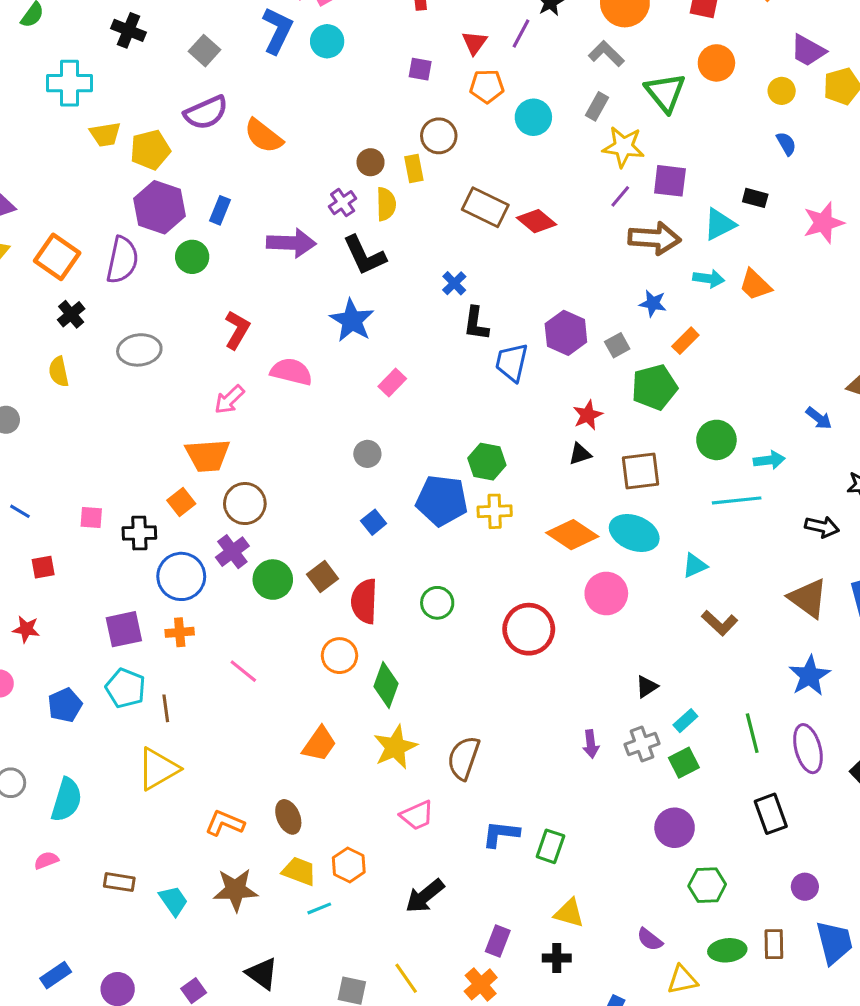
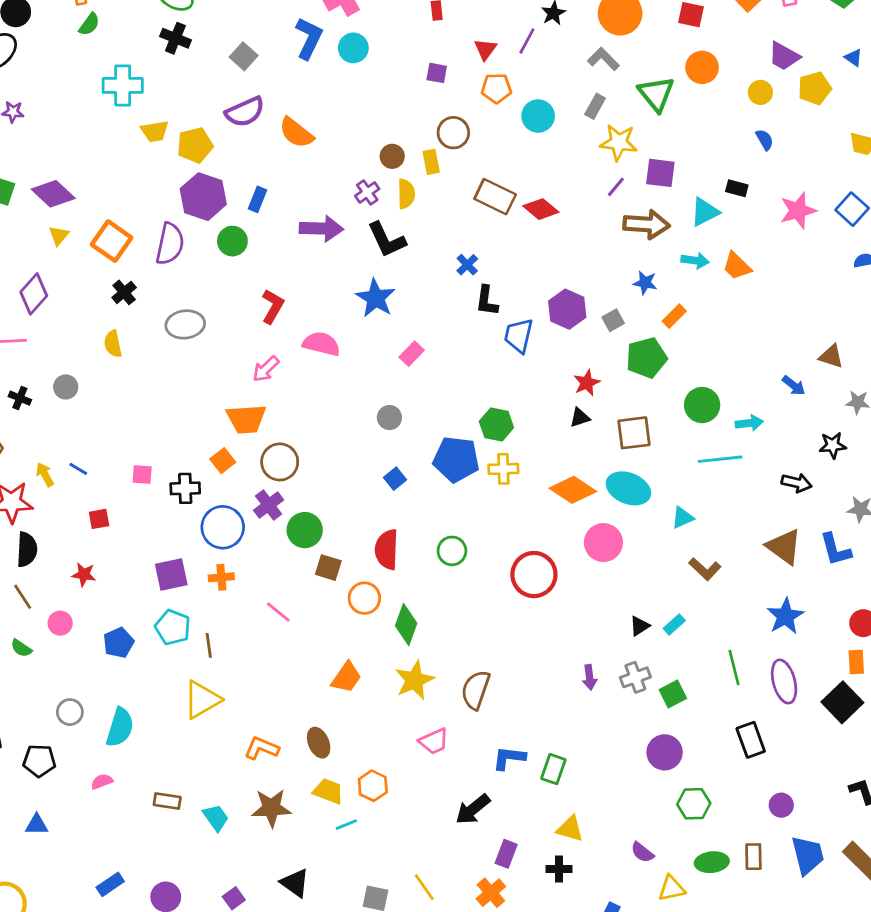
brown square: (322, 576) -> (328, 568), moved, turned -36
cyan rectangle: (685, 721) -> (674, 625), moved
black arrow: (425, 896) -> (473, 809), moved

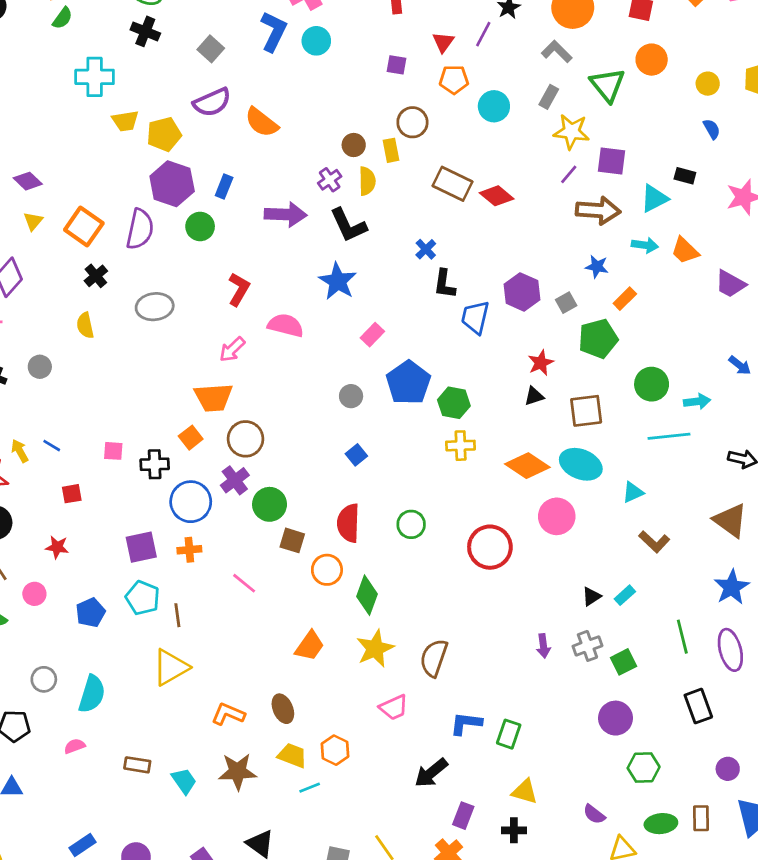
purple trapezoid: (784, 56) -> (730, 284), moved
purple diamond: (53, 194) -> (28, 181), size x0.7
blue pentagon: (456, 459) -> (408, 383), moved, turned 30

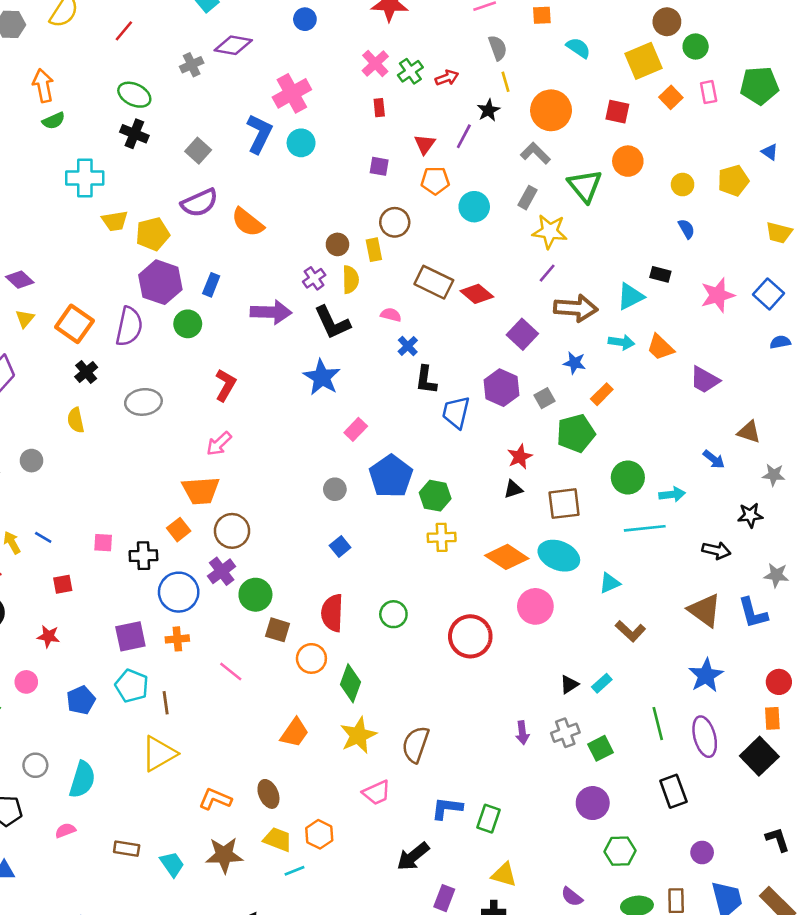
green semicircle: (62, 18) -> (54, 121), turned 30
purple square: (611, 161) -> (522, 334), moved, turned 36
pink semicircle: (286, 325) -> (391, 315), moved, size x0.6

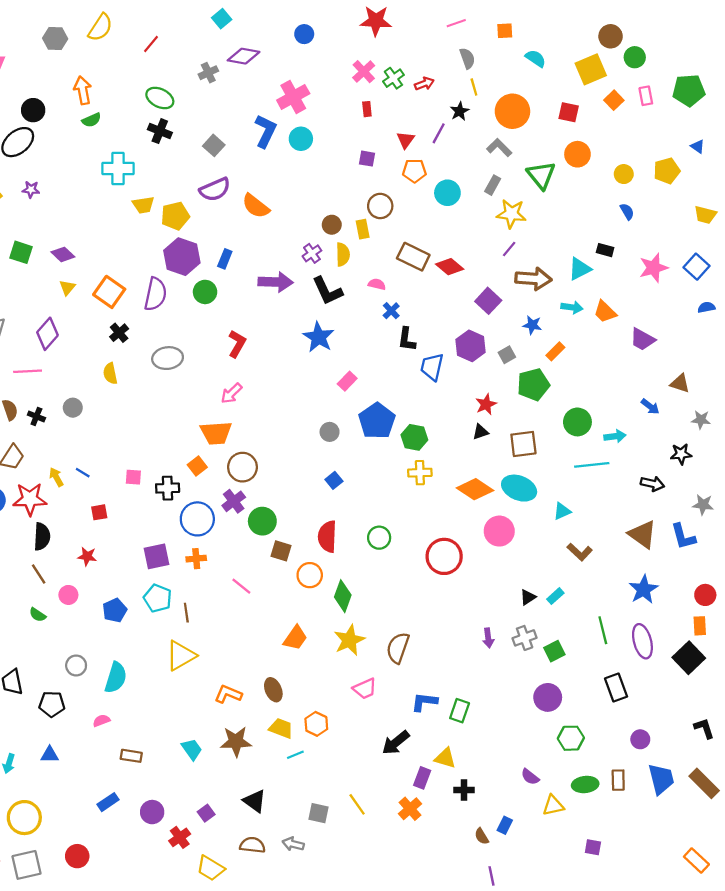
brown rectangle: (127, 849) -> (131, 756), moved
yellow triangle: (504, 875) -> (445, 758), moved

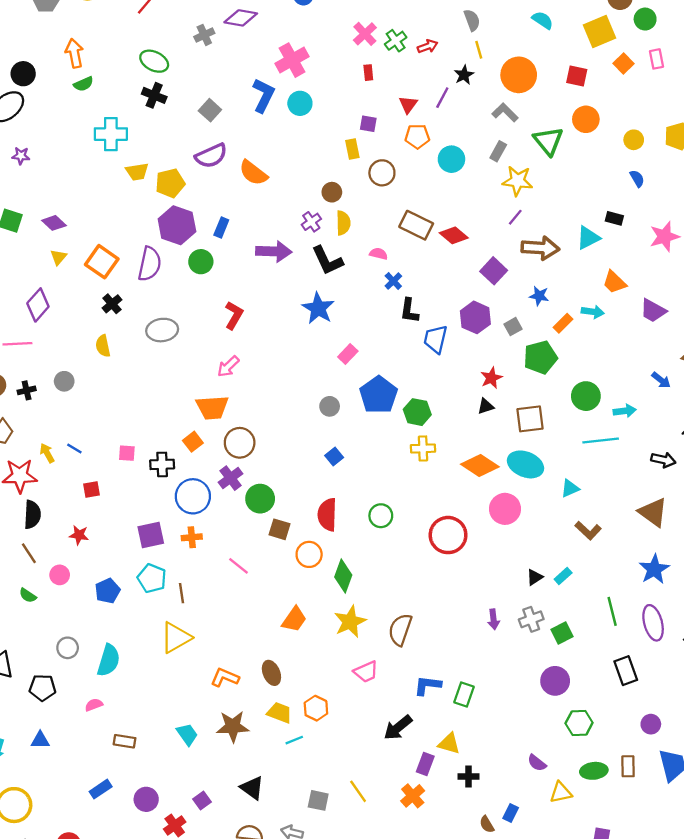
yellow rectangle: (363, 229) -> (352, 149), moved
cyan arrow: (572, 307) -> (593, 312), moved
black cross: (36, 416) -> (27, 390), turned -35

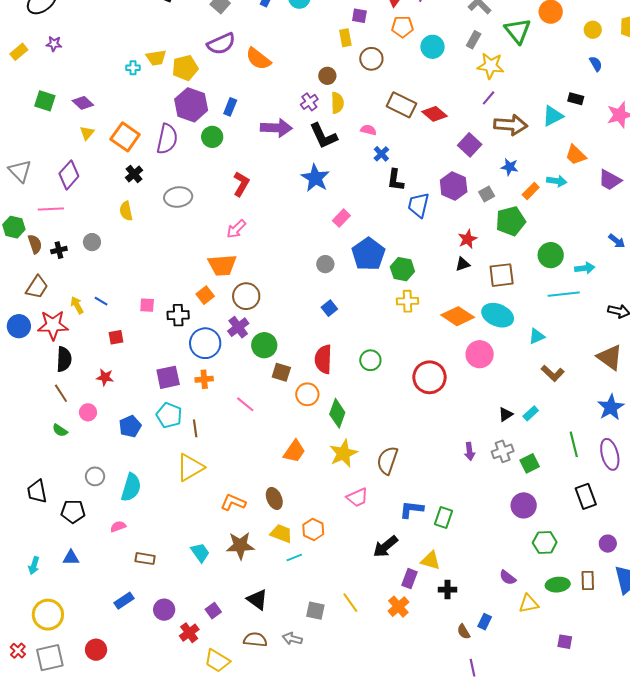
cyan cross: (111, 134) -> (133, 68), moved, size x0.5

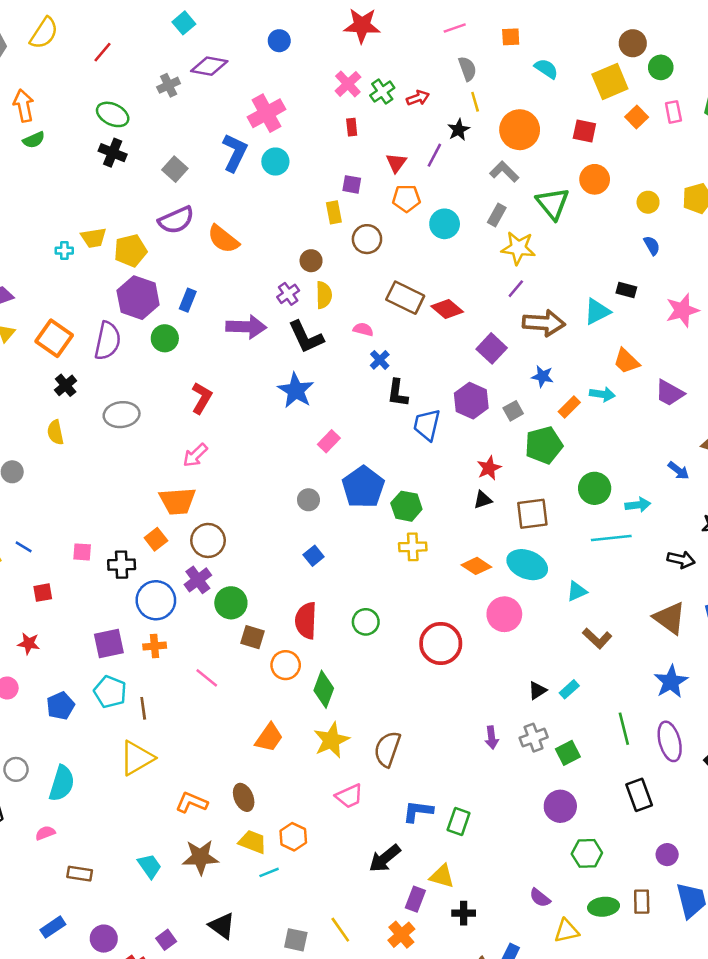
orange diamond: (458, 316) -> (476, 566), size x0.7

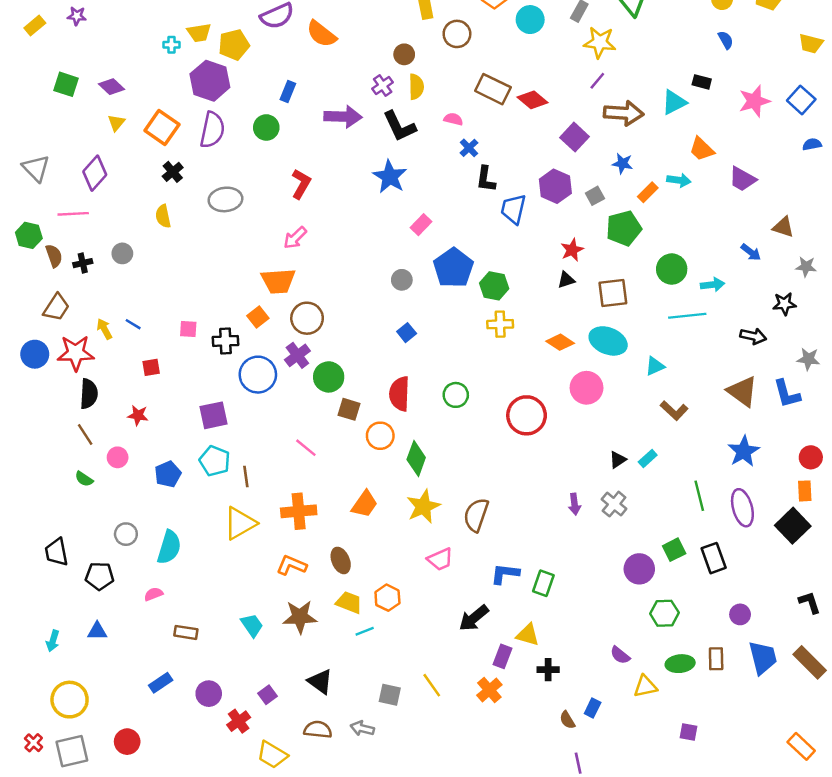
purple hexagon: (138, 298) -> (210, 81), moved
orange cross: (155, 646) -> (299, 511), moved, size x1.6
gray cross: (534, 738) -> (614, 504), turned -30
green square: (568, 753) -> (674, 550), moved

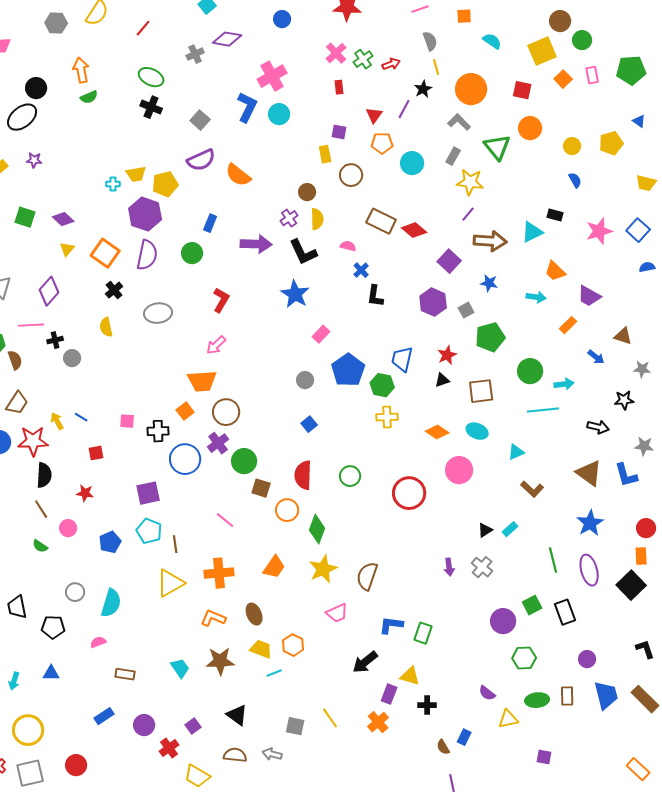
orange rectangle: (648, 192) -> (568, 325), moved
blue trapezoid: (513, 209) -> (402, 359), moved
black cross: (83, 263) -> (55, 340), moved
cyan ellipse: (608, 341) -> (477, 431), size x0.7

